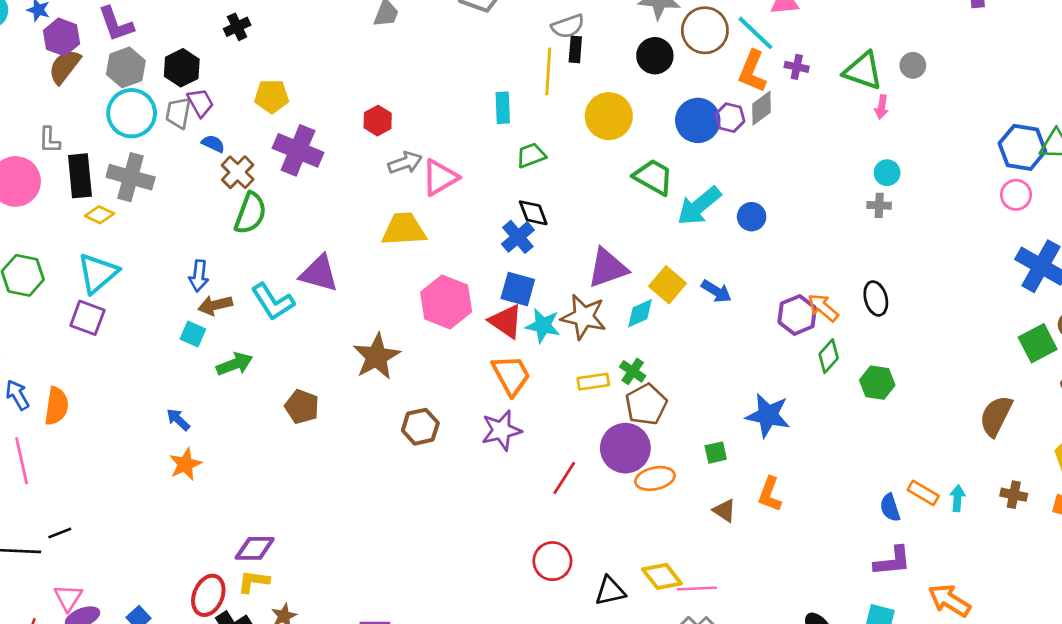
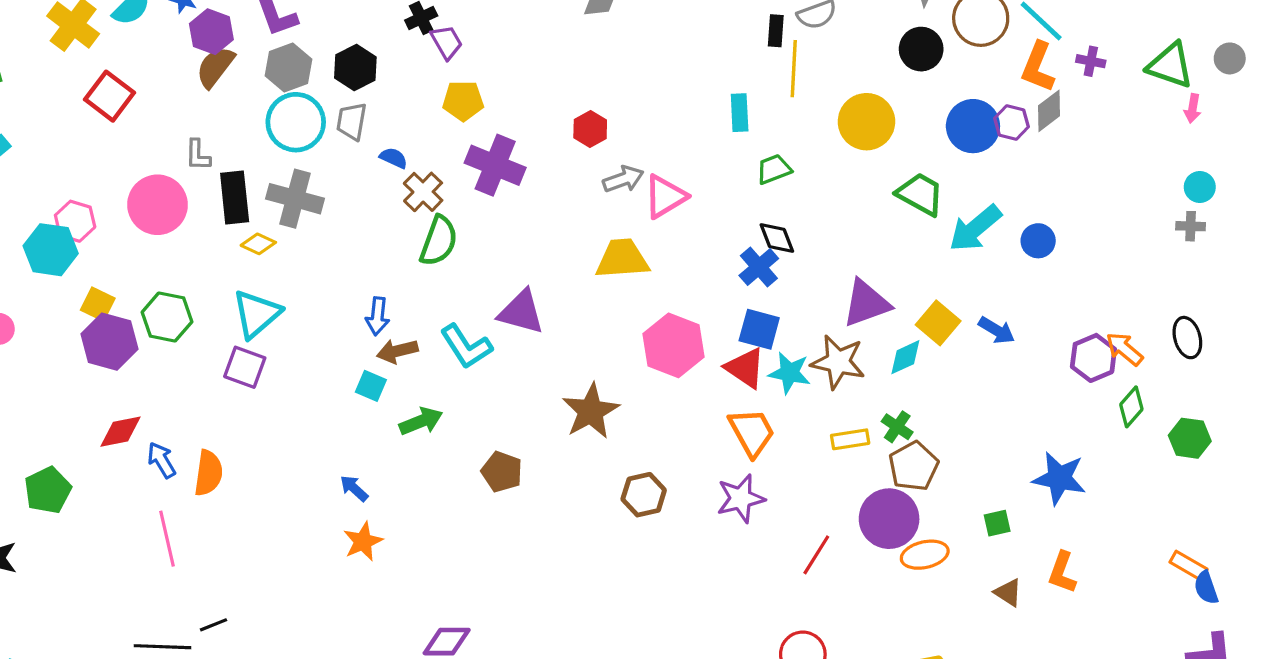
black rectangle: (575, 49) -> (776, 31), moved
purple trapezoid: (200, 103) -> (447, 42), moved
orange rectangle: (923, 493) -> (1189, 566), moved

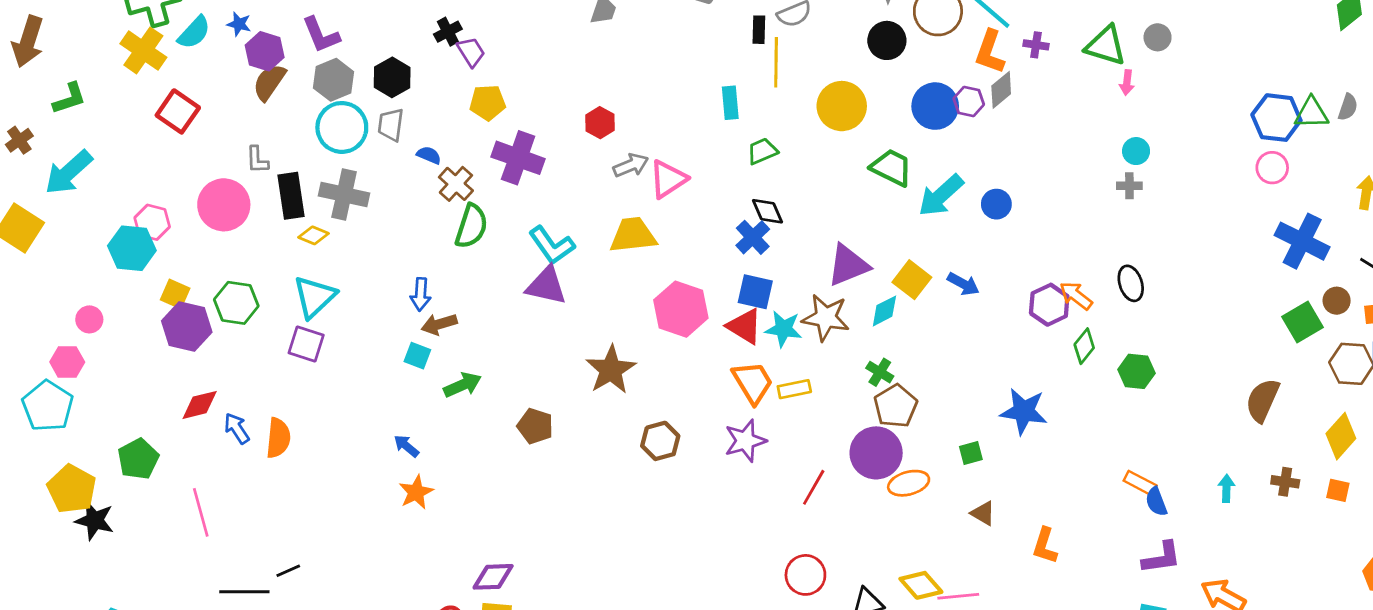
cyan L-shape: (466, 346) -> (552, 245), moved
yellow rectangle: (850, 439) -> (794, 389), moved
pink line: (167, 539) -> (201, 512), moved
orange L-shape: (1062, 572) -> (1045, 546), moved

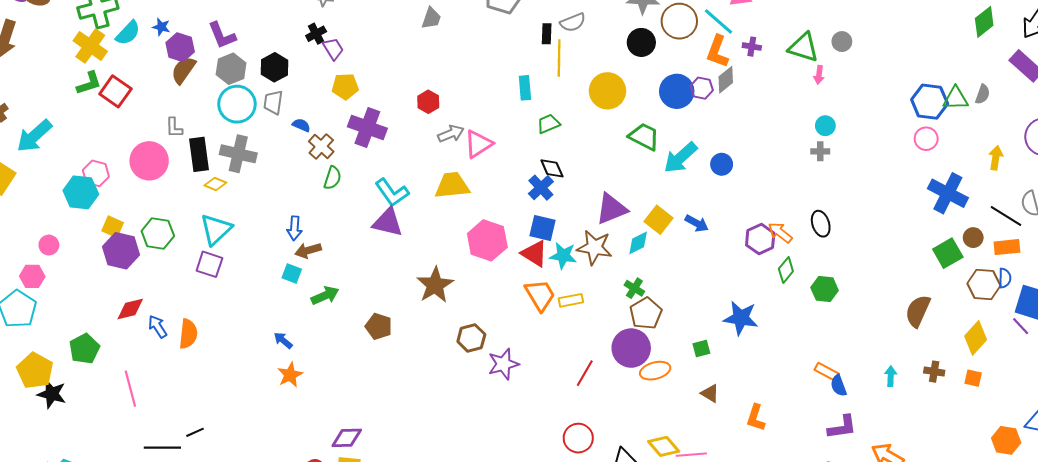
green L-shape: (69, 98) -> (89, 83), moved
green semicircle: (471, 226) -> (332, 178), size x0.7
purple star: (745, 441) -> (503, 364), moved

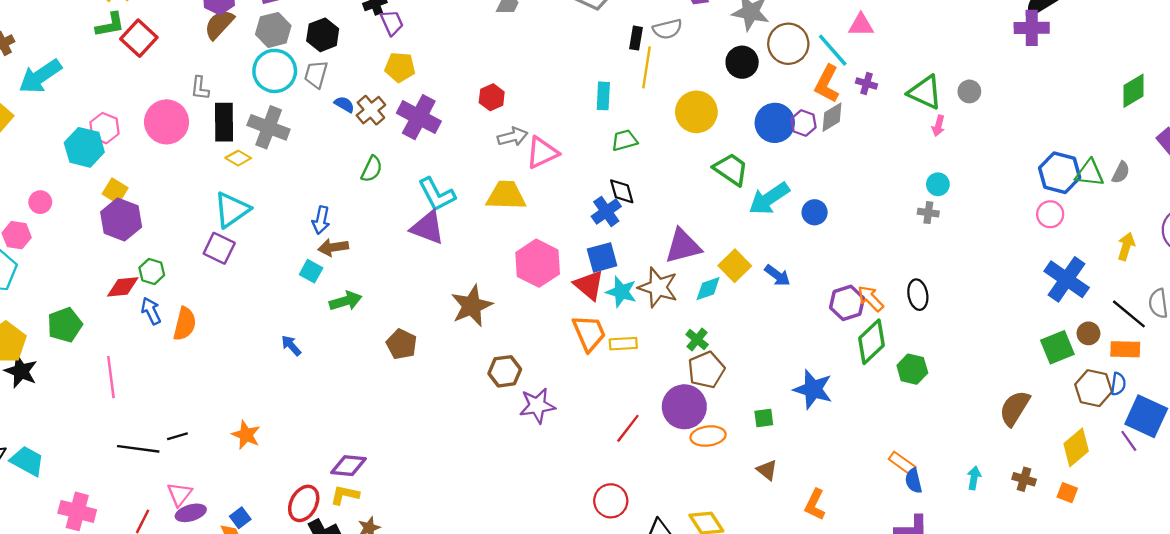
brown cross: (321, 146) -> (371, 110), moved
blue square: (543, 228) -> (602, 257), turned -36
green hexagon: (158, 234) -> (152, 271), moved, size x0.7
green diamond: (786, 270) -> (871, 342), size x1.5
orange star: (290, 375) -> (246, 435), moved, turned -30

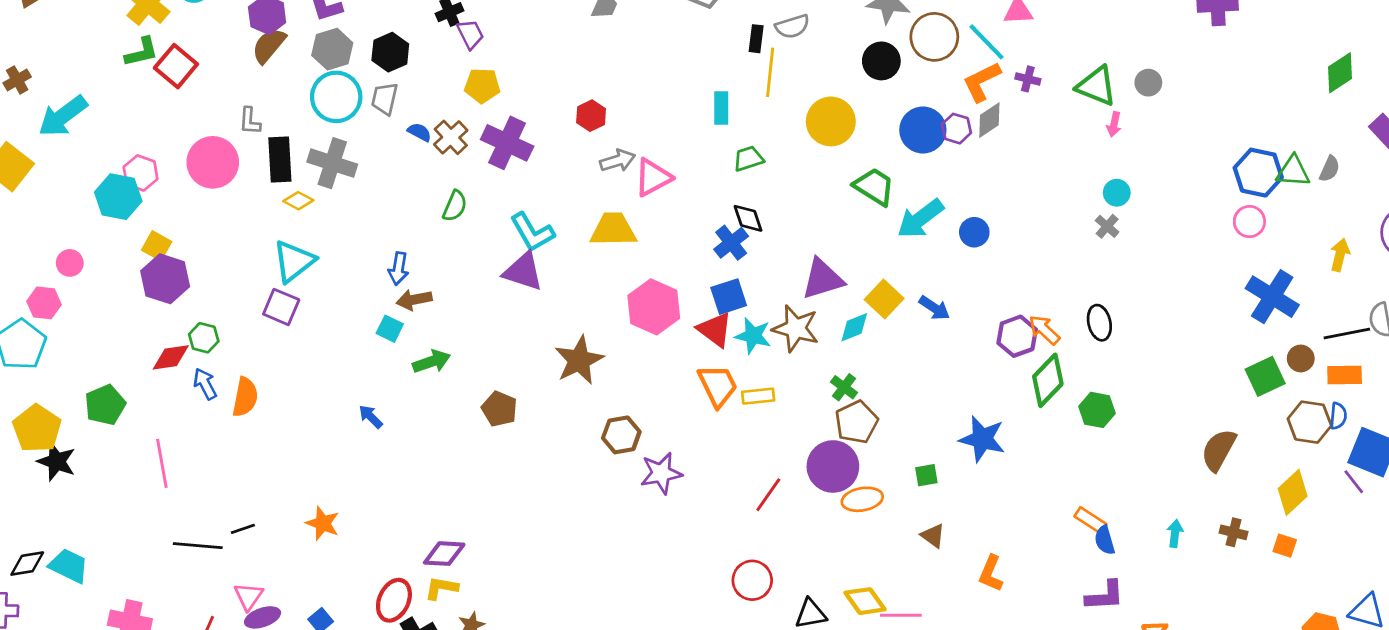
orange L-shape: (827, 84) -> (982, 82), turned 39
gray cross: (928, 213) -> (1107, 226), turned 36
black line: (1129, 314) -> (1347, 334), turned -48

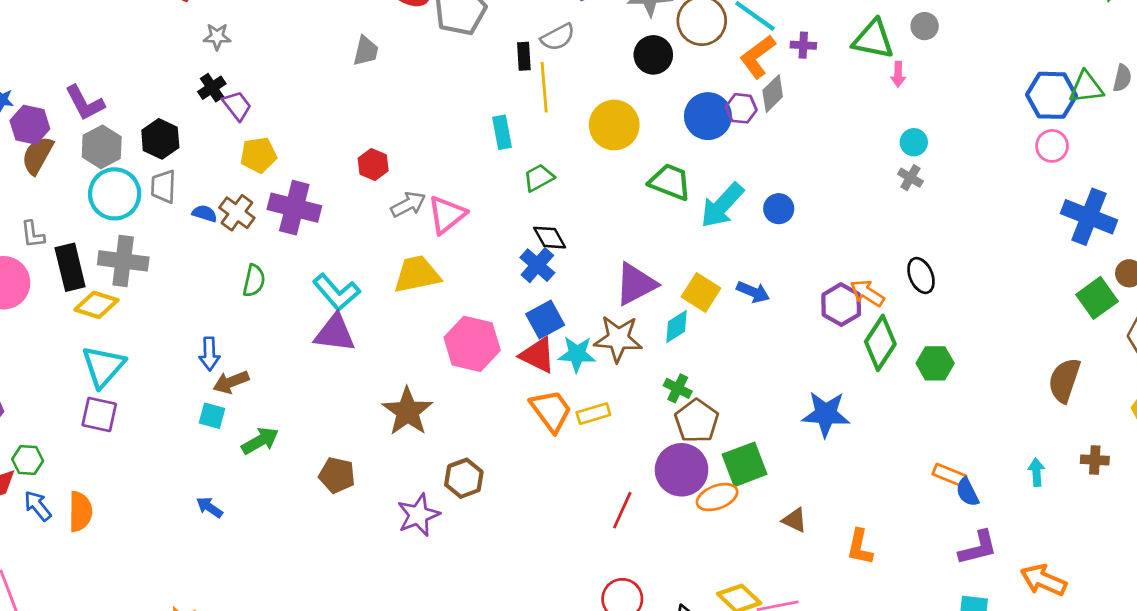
yellow diamond: (298, 201) -> (96, 305), size x1.4
purple star: (661, 473) -> (418, 515), moved
green square: (926, 475) -> (745, 464), moved, size x1.8

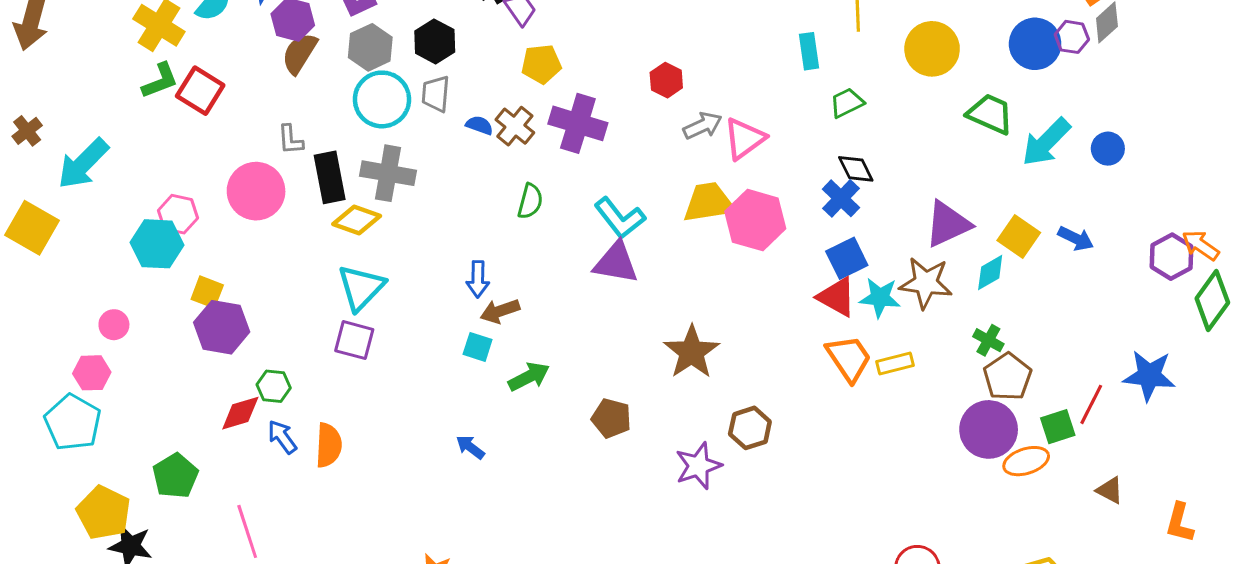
pink hexagon: (472, 344) -> (755, 220), moved
green square: (745, 464) -> (1058, 427), size x0.7
red line: (622, 510) -> (1091, 404), moved

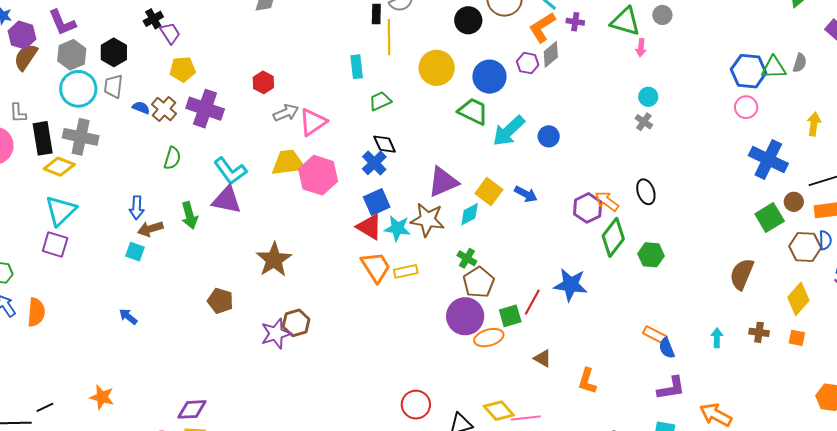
blue circle: (1035, 44) -> (489, 77), moved
green arrow: (529, 377) -> (190, 215), moved, turned 100
brown hexagon: (750, 428) -> (296, 323), moved

